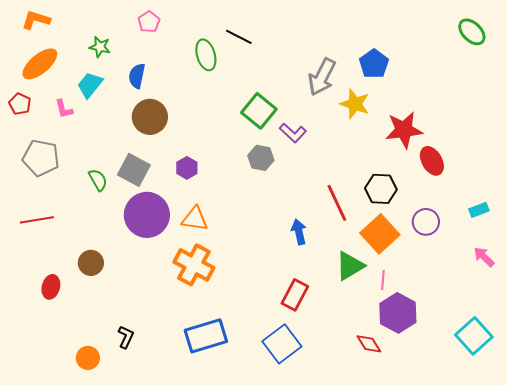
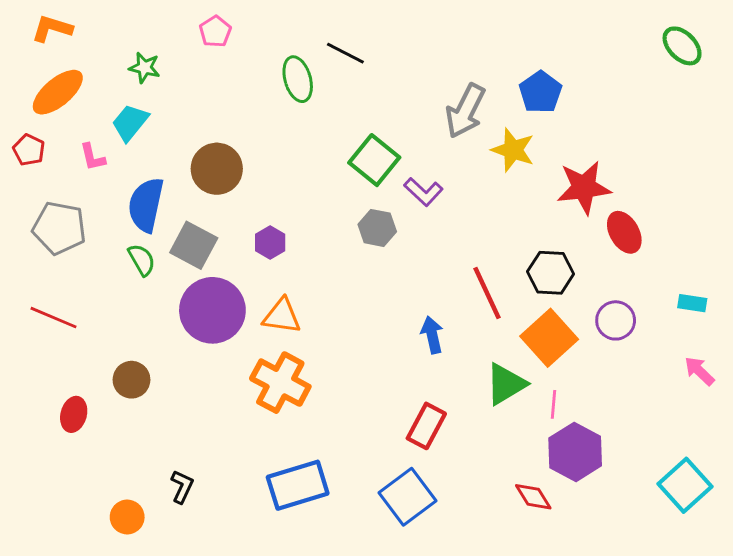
blue semicircle: (137, 76) -> (146, 205), moved, size x1.5
cyan rectangle: (479, 210) -> (692, 303), turned 30
red line: (37, 220) -> (53, 318), turned 32

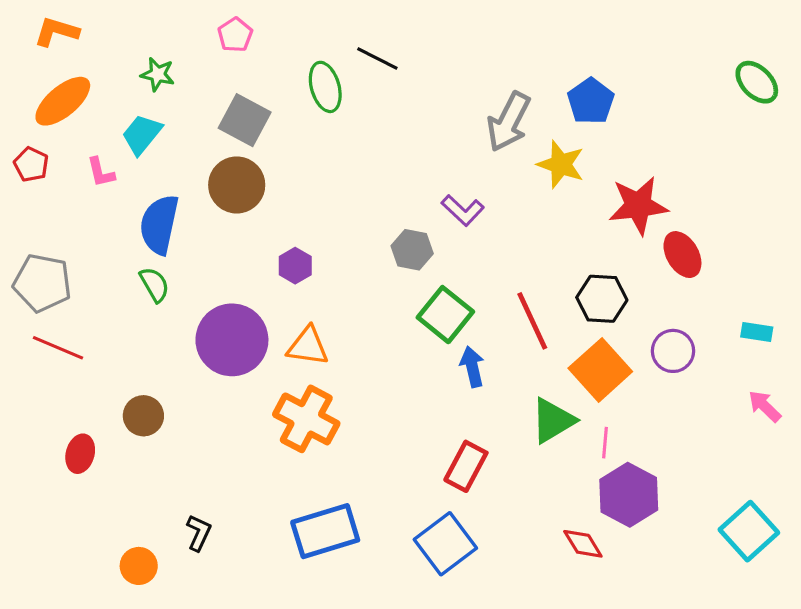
green ellipse: (682, 46) -> (757, 82), moved
green square: (374, 160) -> (445, 315), moved
gray pentagon: (59, 228) -> (42, 283), moved
gray square: (194, 245) -> (245, 120), moved

